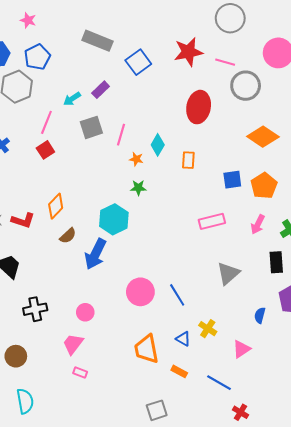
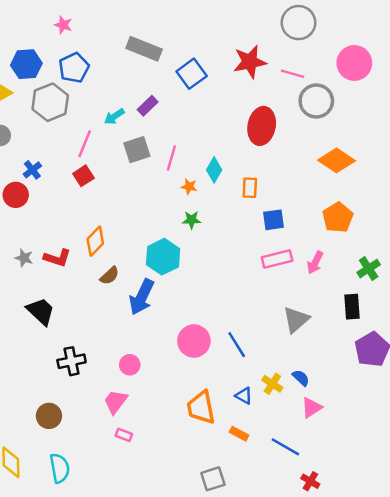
blue square: (232, 180) -> (274, 220), moved
pink arrow: (258, 224) -> (315, 263), moved
blue semicircle: (260, 315) -> (301, 378), moved, turned 119

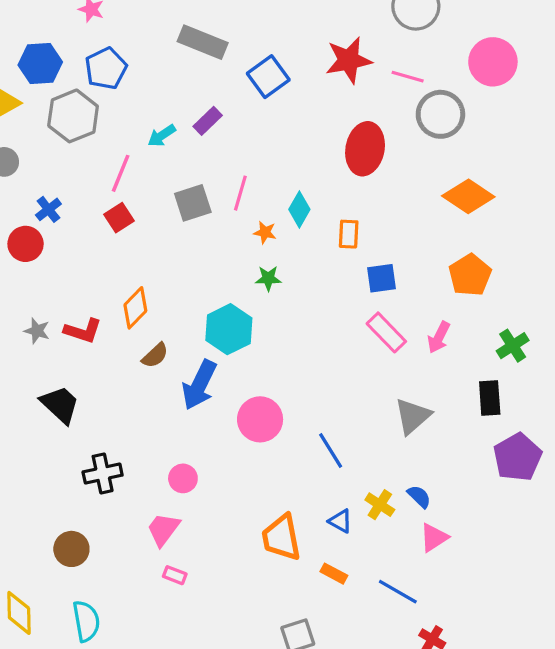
gray square: (137, 150) -> (193, 203), moved
pink rectangle: (277, 259) -> (386, 332), turned 60
pink circle: (194, 341) -> (260, 419), moved

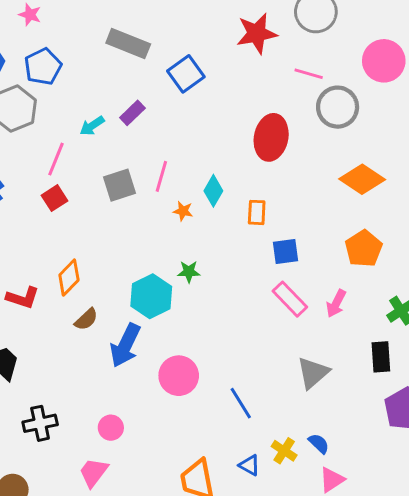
red star: (349, 60) -> (257, 33), moved
green star: (268, 278) -> (189, 272), moved

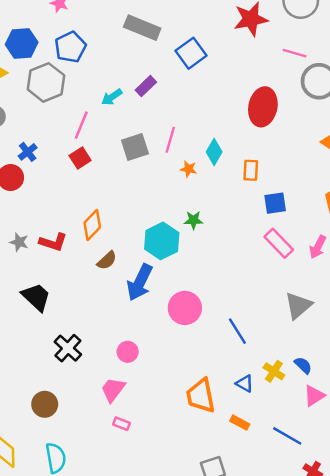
black cross: (40, 423) -> (68, 348), turned -36

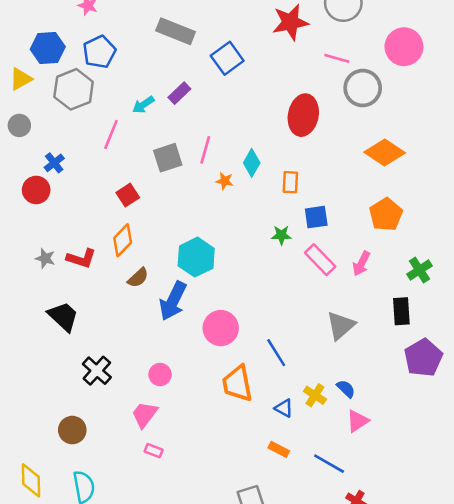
red square: (80, 158) -> (128, 195), moved
green star: (193, 220) -> (281, 235), moved
orange trapezoid: (201, 396) -> (237, 384), moved

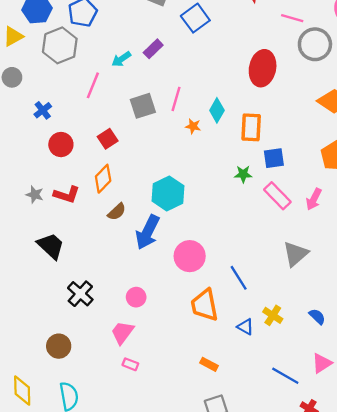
orange rectangle: (290, 182) -> (251, 127), size x1.4
red circle: (36, 190) -> (61, 145), moved
blue semicircle: (346, 389) -> (317, 316), moved
pink triangle: (357, 421) -> (322, 363), moved
orange rectangle: (279, 449) -> (209, 364), moved

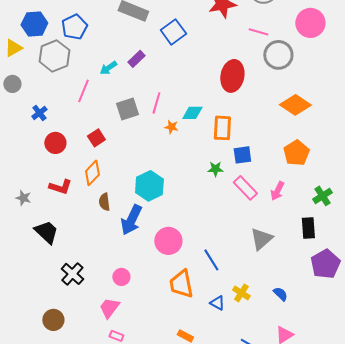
cyan diamond: (217, 110) -> (192, 113), turned 60
gray star: (35, 195) -> (23, 198), moved
brown semicircle: (117, 212) -> (104, 202), turned 126

